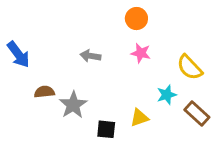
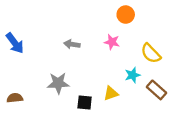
orange circle: (136, 19) -> (126, 15), moved
brown semicircle: (44, 92) -> (15, 98), moved
gray star: (73, 105) -> (58, 83), turned 30

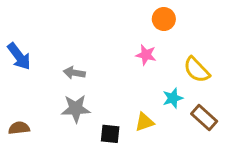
gray arrow: (72, 44) -> (74, 73), moved

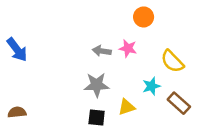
gray arrow: (74, 73) -> (102, 51), moved
gray star: (76, 109) -> (97, 85), moved

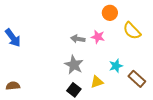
yellow semicircle: (172, 61) -> (132, 31), moved
gray star: (97, 85) -> (74, 65), turned 30
black square: (97, 117) -> (74, 90), turned 32

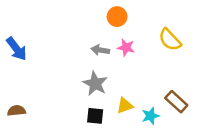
orange circle: (110, 13) -> (117, 17), moved
cyan star: (116, 66) -> (151, 116), moved
black square: (74, 90) -> (95, 116), turned -32

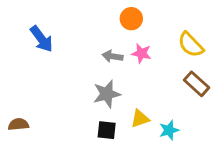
blue arrow: (16, 49) -> (42, 39), moved
gray star: (95, 84) -> (107, 94), turned 30
brown rectangle: (176, 102) -> (196, 84), moved

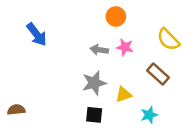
brown rectangle: (196, 84) -> (158, 74), moved
yellow triangle: (140, 119) -> (124, 94), moved

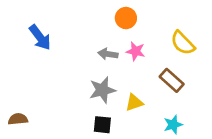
cyan star: (149, 115) -> (173, 125), moved

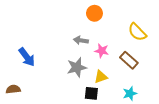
blue arrow: (40, 37) -> (27, 57), moved
pink star: (136, 51) -> (102, 51), moved
black square: (102, 125) -> (91, 93), moved

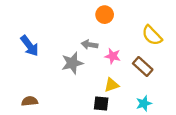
blue arrow: (27, 57) -> (30, 46), moved
gray star: (77, 67) -> (72, 63), moved
brown semicircle: (13, 89) -> (30, 101), moved

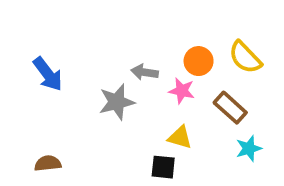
orange circle: (105, 15) -> (199, 61), moved
yellow triangle: (112, 85) -> (180, 137), turned 35
cyan star: (144, 103) -> (249, 148), moved

